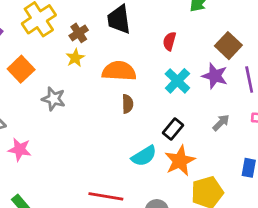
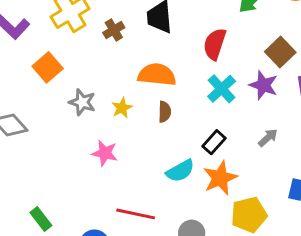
red semicircle: (169, 41) -> (215, 44), size x1.5
yellow star: (75, 58) -> (122, 108), moved
pink star: (20, 149) -> (105, 153), moved

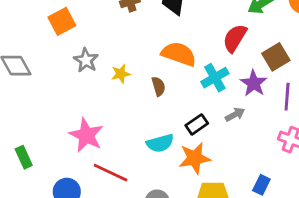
red semicircle: (215, 44) -> (235, 38), moved
orange semicircle: (157, 75) -> (179, 54), moved
brown semicircle: (165, 112) -> (158, 86), turned -30
gray arrow: (268, 138) -> (235, 114), moved
pink star: (105, 153) -> (86, 135), moved, size x1.4

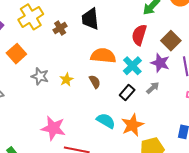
black rectangle: (197, 124) -> (127, 92), moved
cyan semicircle: (160, 143) -> (106, 121), turned -120

